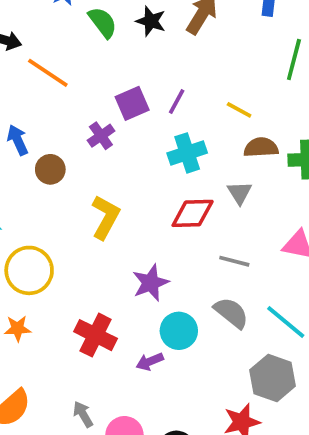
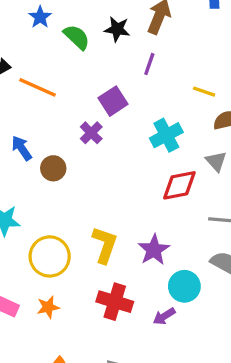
purple line: (177, 102) -> (149, 64), moved
yellow L-shape: (105, 217) -> (105, 245), moved

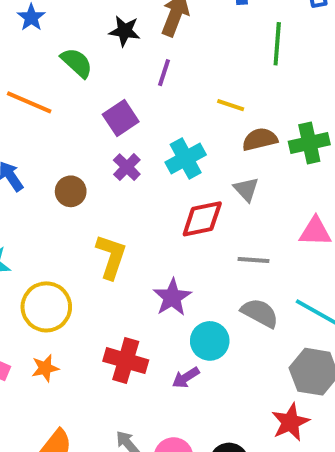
green semicircle: (77, 37) -> (77, 63), moved
purple cross: (91, 133) -> (127, 167), moved
brown circle: (53, 168) -> (71, 191), moved
yellow L-shape: (105, 245) -> (111, 257), moved

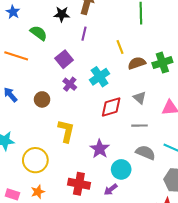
yellow line: (231, 105) -> (120, 47), turned 56
gray triangle: (246, 189) -> (140, 98), moved

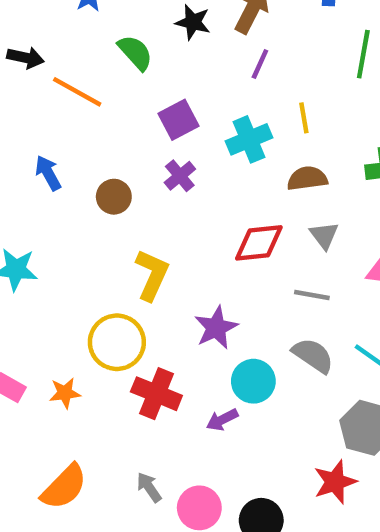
purple line: (84, 34) -> (260, 64), moved
brown semicircle: (137, 63) -> (307, 178), moved
cyan cross: (100, 77) -> (249, 139), moved
yellow circle: (35, 160) -> (117, 342), moved

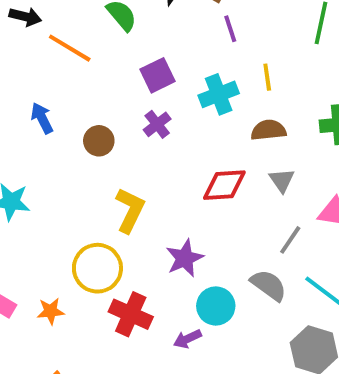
purple line: (260, 64) -> (230, 29), turned -44
gray line: (312, 295) -> (290, 240), moved, turned -68

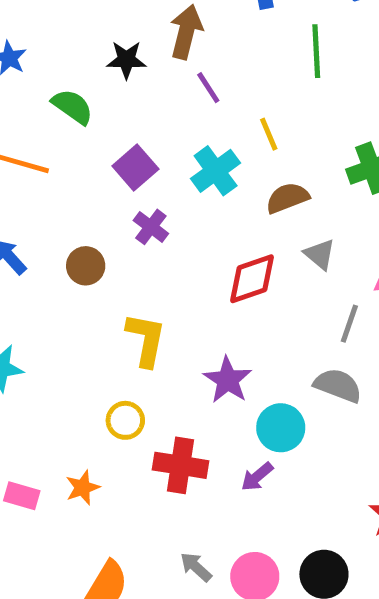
yellow circle: (97, 268) -> (125, 420), size x0.6

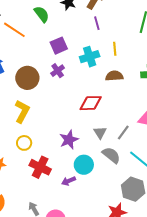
gray triangle: (320, 254) -> (100, 133), moved
brown circle: (86, 266) -> (27, 78), size x1.5
yellow L-shape: (146, 340) -> (22, 111), moved

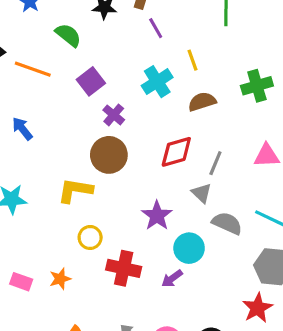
purple square: (59, 46) -> (91, 81), moved
brown circle: (27, 78) -> (109, 155), moved
yellow L-shape: (22, 111) -> (75, 190), turned -95
gray line: (123, 132) -> (215, 163), moved

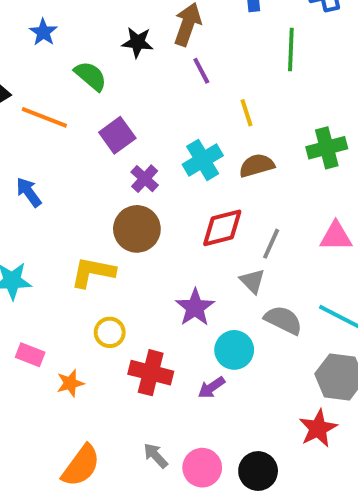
cyan cross: (157, 82) -> (203, 160), moved
pink rectangle: (21, 282) -> (30, 355), moved

